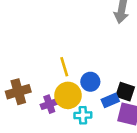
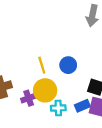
blue circle: (90, 82) -> (68, 65), moved
blue rectangle: (110, 100) -> (82, 106), moved

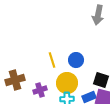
yellow circle: (45, 90) -> (67, 83), moved

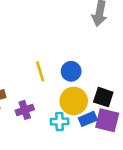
yellow circle: (67, 83) -> (74, 101), moved

